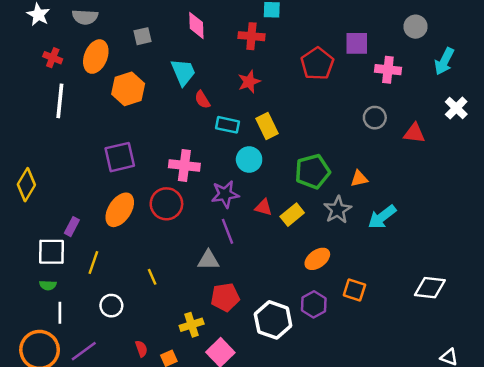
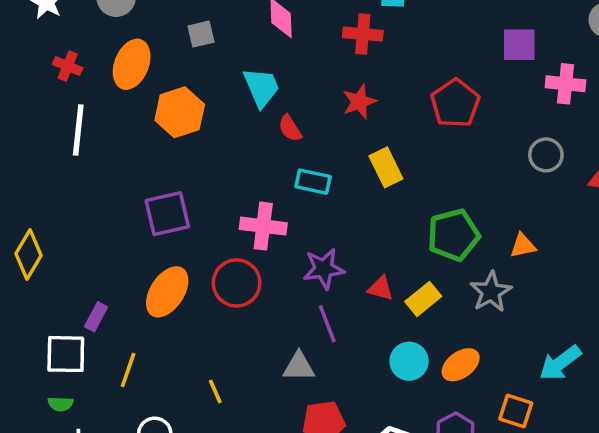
red pentagon: (317, 64) -> (455, 103), moved
cyan rectangle: (228, 125) -> (313, 182), moved
cyan circle: (249, 160) -> (409, 361), moved
cyan arrow: (382, 217) -> (560, 363), moved

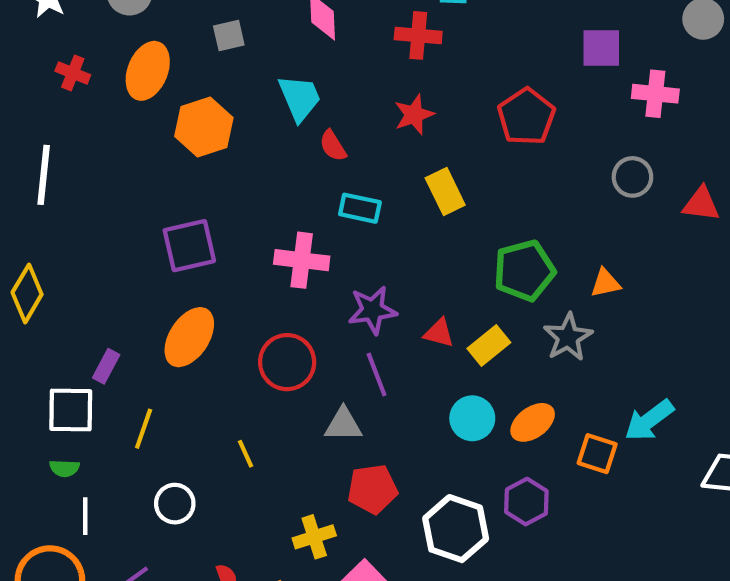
white line: (78, 130) -> (44, 175), moved
red circle: (237, 283) -> (287, 362), moved
orange square: (516, 411) -> (597, 454), moved

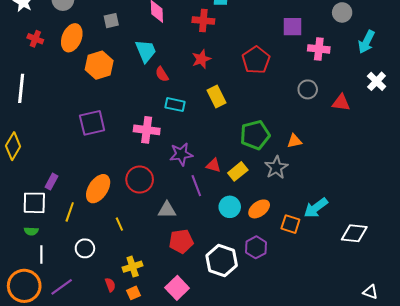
orange ellipse: (189, 337) -> (98, 189), moved
purple line: (377, 375) -> (196, 186), moved
yellow cross: (314, 537) -> (133, 267), moved

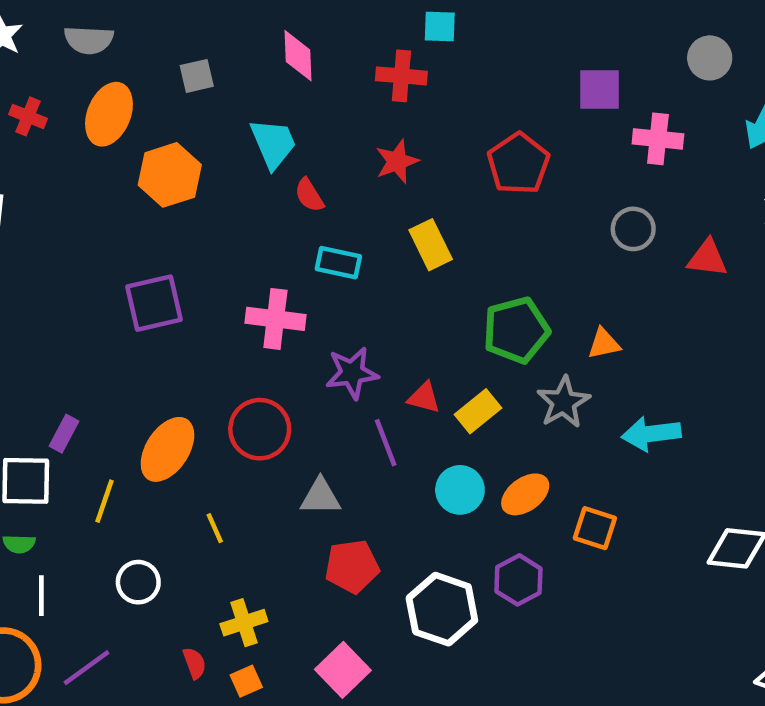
cyan arrow: (316, 208) -> (651, 434), moved, turned 30

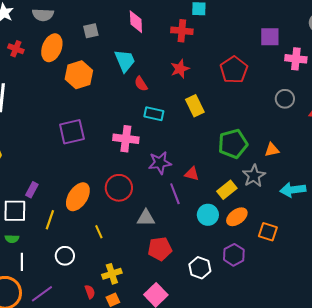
yellow rectangle: (478, 411) -> (227, 190), moved
white hexagon: (442, 609) -> (200, 268), size x0.7

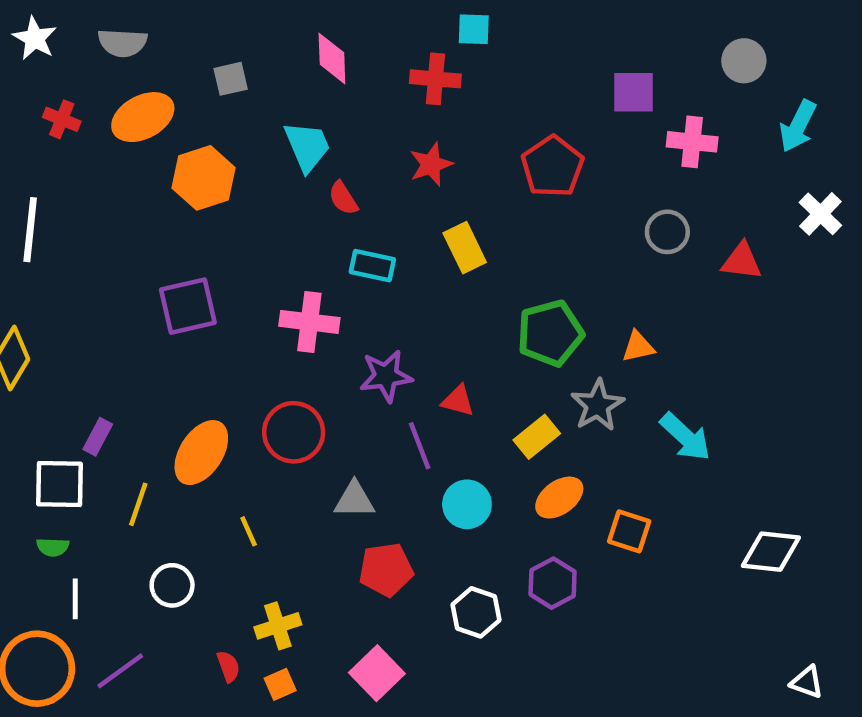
orange ellipse: (52, 48) -> (143, 117), turned 40
cyan arrow: (293, 190) -> (685, 437), turned -130
cyan circle: (208, 215) -> (467, 504), moved

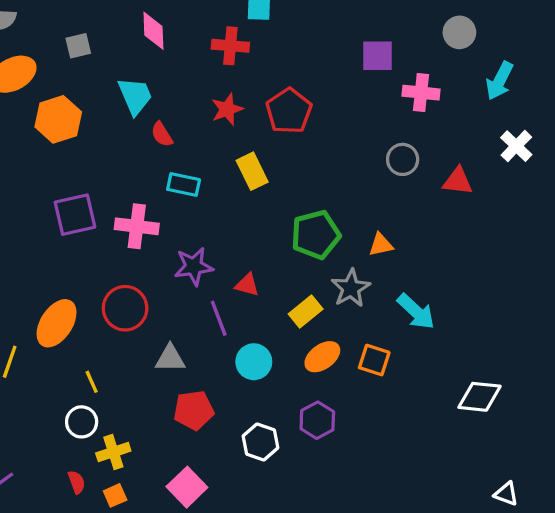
red pentagon: (553, 167) -> (289, 111), moved
purple square: (188, 306) -> (75, 215), moved
orange square: (629, 531) -> (374, 360), moved
white circle: (172, 585) -> (82, 422), moved

